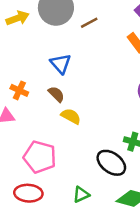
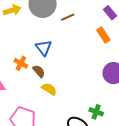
orange cross: (19, 90) -> (21, 63), moved

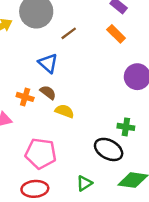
brown line: (68, 17) -> (69, 33), moved
orange cross: (21, 63) -> (25, 97), moved

